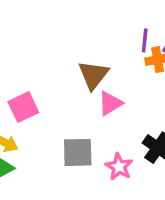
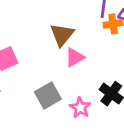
gray square: (78, 152) -> (48, 96), turned -30

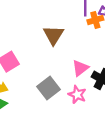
pink triangle: (75, 57) -> (80, 68), moved

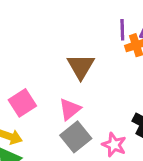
pink triangle: (80, 68) -> (70, 109), moved

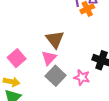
brown triangle: (81, 66) -> (55, 39), moved

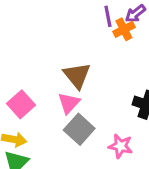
pink star: (82, 77) -> (121, 146), moved

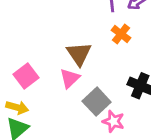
orange cross: (124, 29) -> (121, 34), moved, turned -30
gray square: (79, 129) -> (97, 102), moved

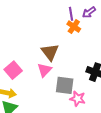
orange cross: (121, 34) -> (74, 27), moved
gray square: (97, 102) -> (65, 85), turned -36

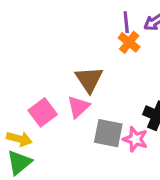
pink square: (13, 70) -> (43, 112), moved
pink star: (78, 99) -> (135, 139), moved

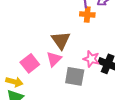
orange cross: (129, 42) -> (87, 14), turned -32
pink star: (135, 139) -> (91, 59), moved

